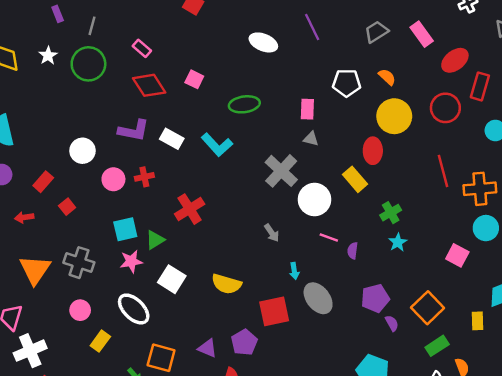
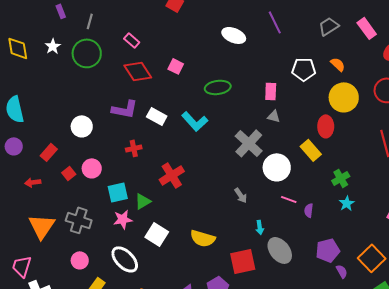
pink circle: (113, 179) -> (92, 168), moved

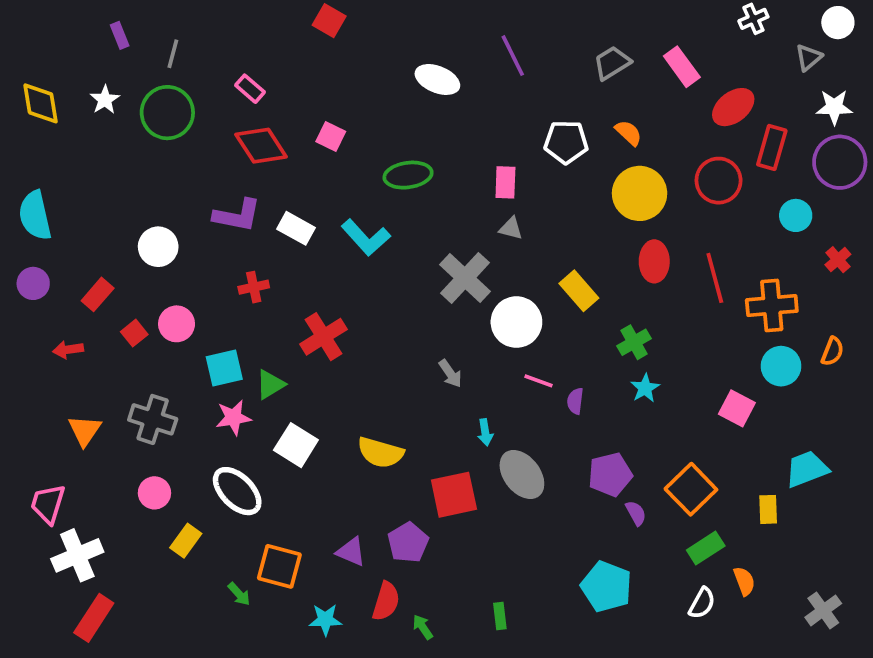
red ellipse: (326, 126) -> (654, 261), moved
orange triangle: (42, 226) -> (85, 430), size x0.7

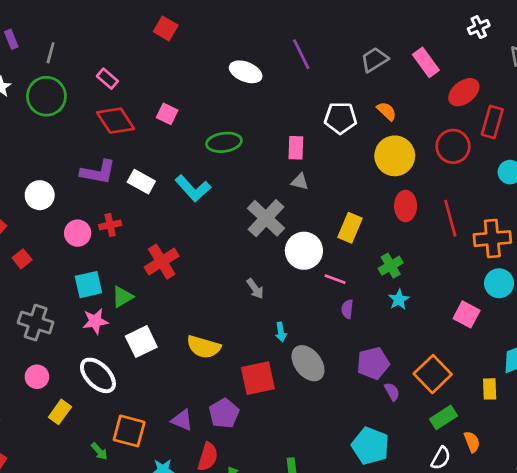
yellow rectangle: (579, 291) -> (350, 228), turned 64
pink circle: (177, 324) -> (78, 233), moved
pink line: (538, 381) -> (335, 279), moved
white square: (296, 445) -> (141, 342), turned 32

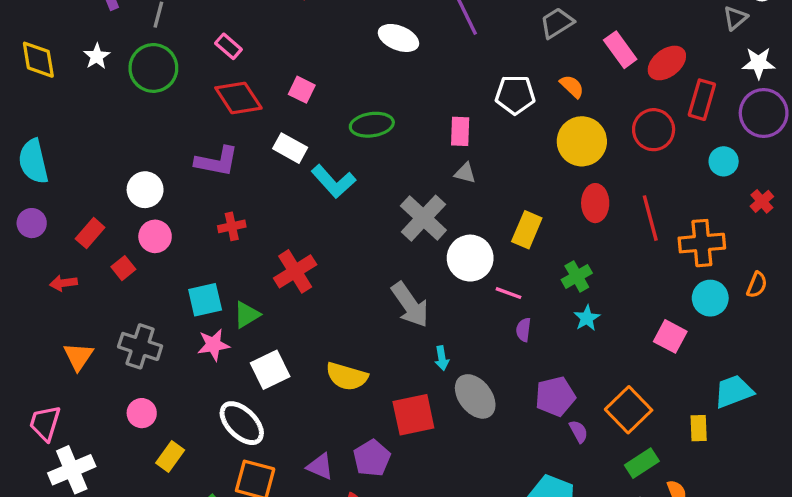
pink rectangle: (426, 62) -> (620, 50), moved
white rectangle: (141, 182) -> (290, 148), moved
pink circle: (78, 233) -> (155, 236), moved
gray arrow: (255, 289) -> (410, 305), size x1.8
white ellipse: (98, 375) -> (242, 423), moved

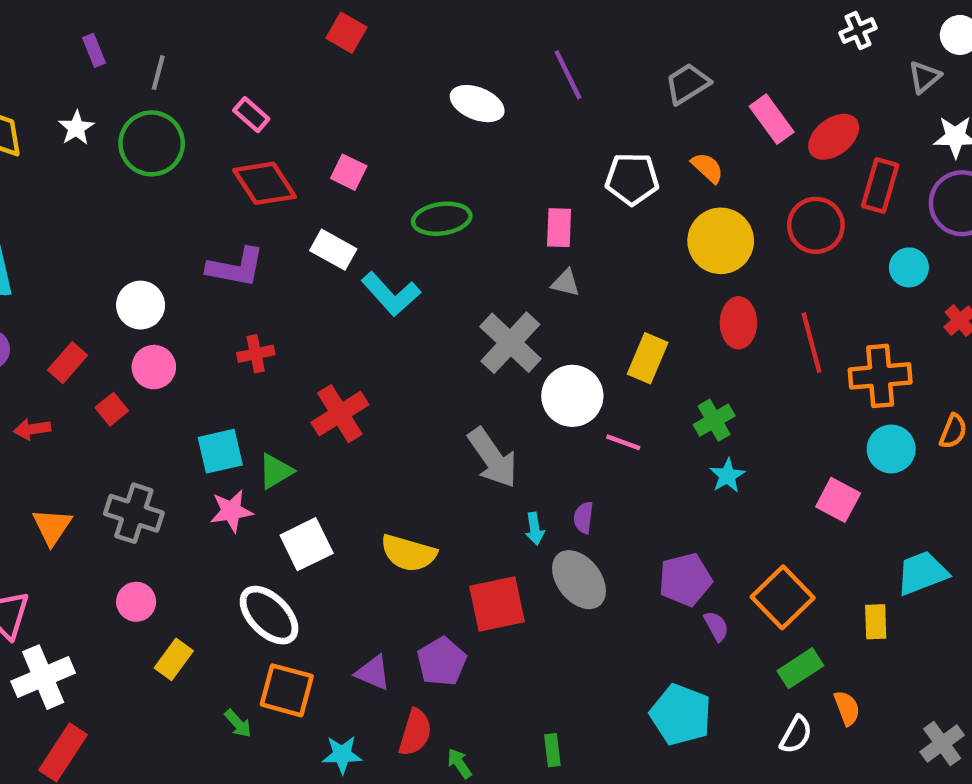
purple semicircle: (524, 330) -> (583, 518), moved

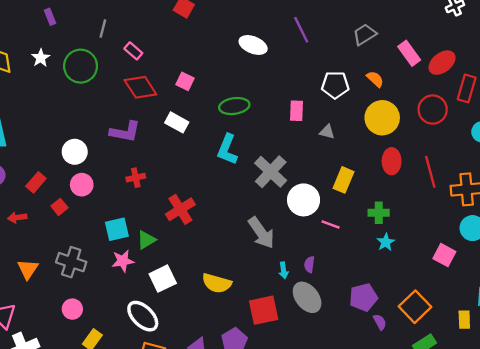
gray line: (158, 73) -> (103, 29), moved
gray triangle: (566, 283) -> (327, 132), moved
cyan L-shape: (391, 294) -> (227, 149), moved, turned 64
green cross: (714, 420) -> (379, 213), turned 30

